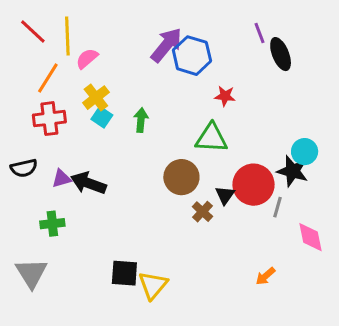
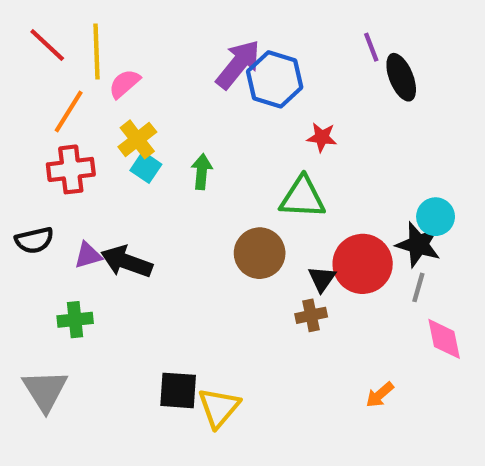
gray line: (278, 207) -> (418, 287), moved
brown cross: (202, 212) -> (311, 315), moved, turned 35

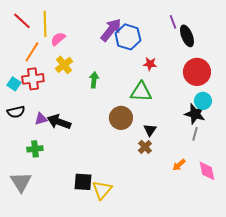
cyan square: (146, 167) -> (14, 84), moved
red circle: (363, 264) -> (197, 72), moved
brown cross: (311, 315) -> (145, 147), turned -32
pink diamond: (444, 339) -> (207, 171), moved
orange arrow: (380, 395) -> (179, 165), moved

